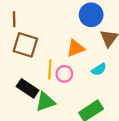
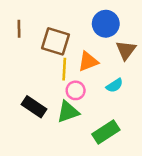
brown square: (25, 45) -> (55, 41), moved
yellow line: (50, 69) -> (64, 69), moved
green triangle: (45, 102) -> (68, 112), moved

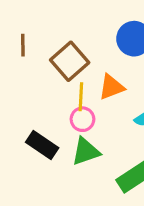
brown square: (55, 41) -> (70, 61), turned 32
pink circle: (76, 90) -> (82, 119), moved

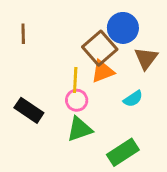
brown square: (70, 61) -> (100, 48), moved
black rectangle: (42, 145) -> (29, 110), moved

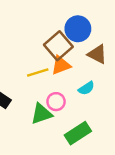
brown triangle: (146, 58) -> (97, 54), turned -40
yellow line: (75, 80) -> (38, 72), turned 70
pink circle: (77, 100) -> (56, 102), moved

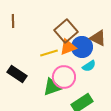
blue circle: (78, 29) -> (82, 47), moved
pink circle: (56, 102) -> (64, 77), size x1.5

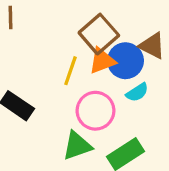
yellow line: (49, 53) -> (71, 71), turned -54
green triangle: (52, 87) -> (77, 146), moved

